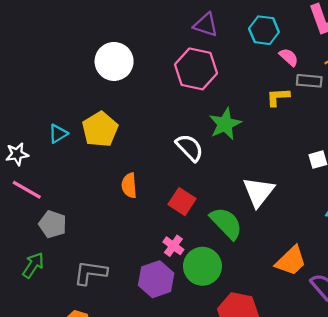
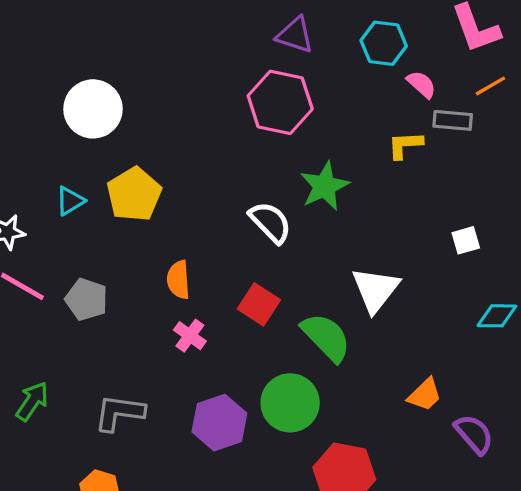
white circle: (114, 61) -> (93, 109), moved
gray pentagon: (53, 224) -> (86, 299), moved
pink cross: (173, 246) -> (190, 336), moved
orange trapezoid: (291, 261) -> (425, 395), size x0.7

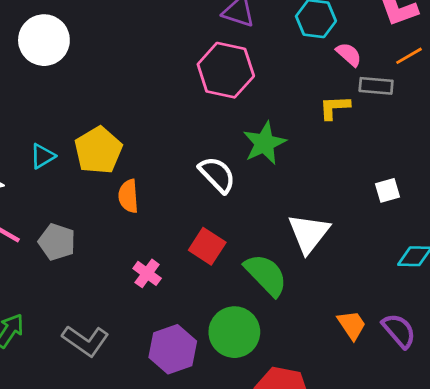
white circle: (93, 109) -> (44, 40), moved
orange semicircle: (178, 280) -> (128, 196), moved
orange trapezoid: (425, 395) -> (352, 325), turned -80
gray L-shape: (119, 413) -> (85, 341), turned -153
purple semicircle: (474, 434) -> (399, 331), moved

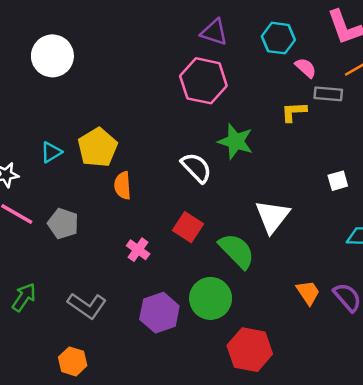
green star: (264, 143) -> (236, 141), turned -30

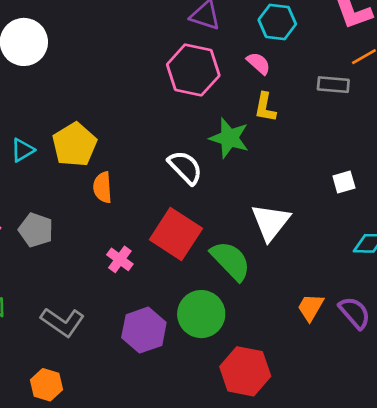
pink semicircle: (306, 68) -> (259, 63), moved
yellow L-shape: (294, 112) -> (265, 107), moved, turned -76
red square: (188, 227) -> (176, 234), size x1.5
orange trapezoid: (308, 292) -> (311, 307), turned -116

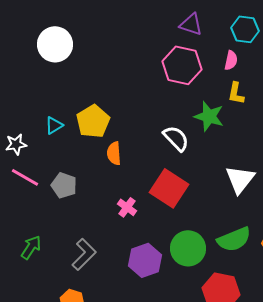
pink semicircle: (259, 63) -> (231, 60), turned 60
green semicircle: (231, 261) -> (234, 239), moved, turned 112
gray L-shape: (63, 322) -> (84, 254), turned -80

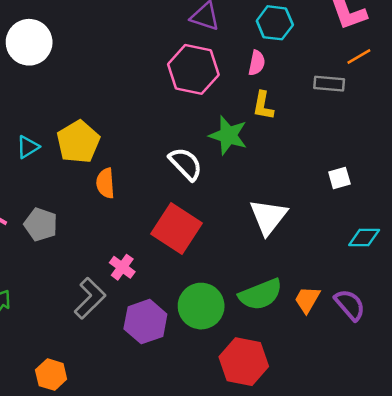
pink cross: (127, 207) -> (122, 267), moved
gray L-shape: (84, 254) -> (90, 298), moved

